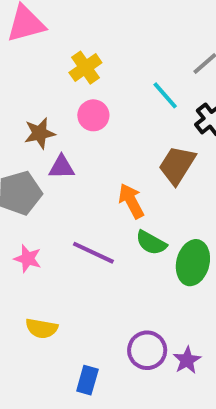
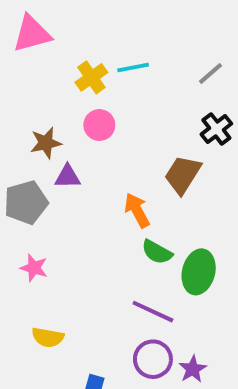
cyan line: (165, 95) -> (133, 67), moved, turned -60
purple line: (93, 253) -> (153, 312), moved

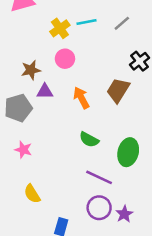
gray line: (210, 73) -> (122, 23), moved
orange arrow: (137, 210) -> (81, 98), moved
green semicircle: (157, 252) -> (89, 140), moved
yellow semicircle: (48, 337) -> (32, 194), turned 48

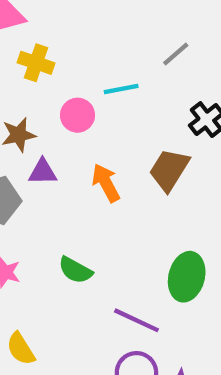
cyan line: (86, 22) -> (121, 89), moved
yellow cross: (60, 28) -> (36, 63), moved, turned -36
green semicircle: (89, 140) -> (75, 270), moved

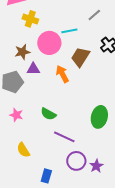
pink circle: (77, 115) -> (49, 43), size x1.5
brown trapezoid: (169, 170) -> (80, 57), moved
purple line: (136, 320) -> (64, 137), moved

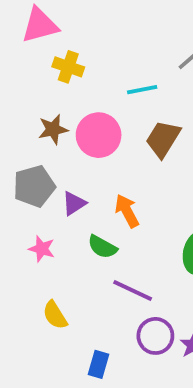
pink circle: (49, 43) -> (99, 135), moved
purple triangle: (33, 69) -> (74, 203), moved, turned -32
orange arrow: (62, 74) -> (127, 211), moved

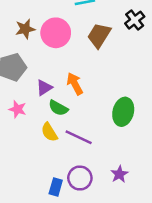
purple triangle: (74, 203) -> (44, 88), moved
yellow semicircle: (55, 315) -> (49, 132), moved
purple circle: (155, 336) -> (80, 178), moved

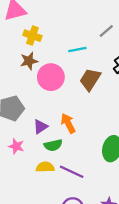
brown star: (25, 29) -> (29, 61), moved
green semicircle: (58, 108) -> (53, 145), turned -42
yellow semicircle: (49, 132) -> (45, 167), turned 120

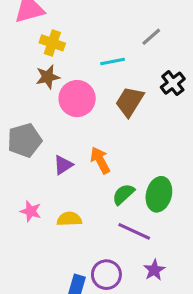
green semicircle: (53, 145) -> (123, 194), moved, turned 150
pink star: (16, 146) -> (31, 211), moved
purple line: (72, 172) -> (134, 231), moved

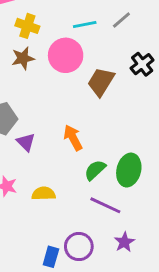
cyan line: (113, 61) -> (85, 24), moved
pink circle: (77, 99) -> (66, 55), moved
purple triangle: (63, 165) -> (26, 142), moved, turned -42

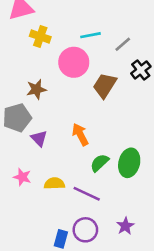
gray line: (121, 20) -> (123, 44), moved
brown star: (23, 58) -> (36, 89), moved
purple line: (105, 205) -> (87, 194), moved

